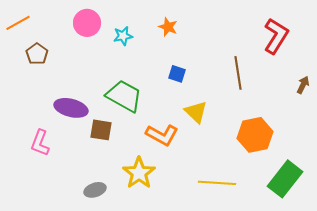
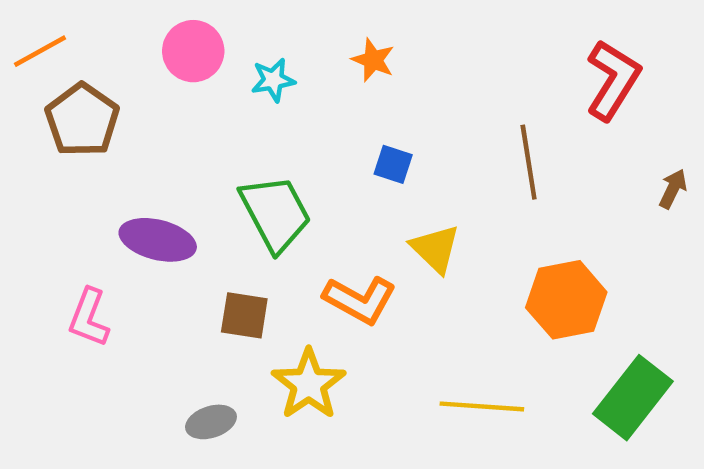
brown pentagon: (37, 54) -> (82, 120), size x1.5
green trapezoid: (124, 96) -> (275, 213), turned 33
brown square: (101, 130) -> (244, 315), moved

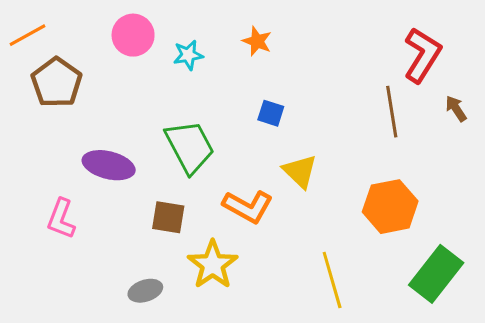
brown line: (529, 162) -> (392, 112), moved
brown arrow: (673, 189) -> (456, 109), moved, turned -60
yellow line: (482, 406) -> (332, 280), turned 70

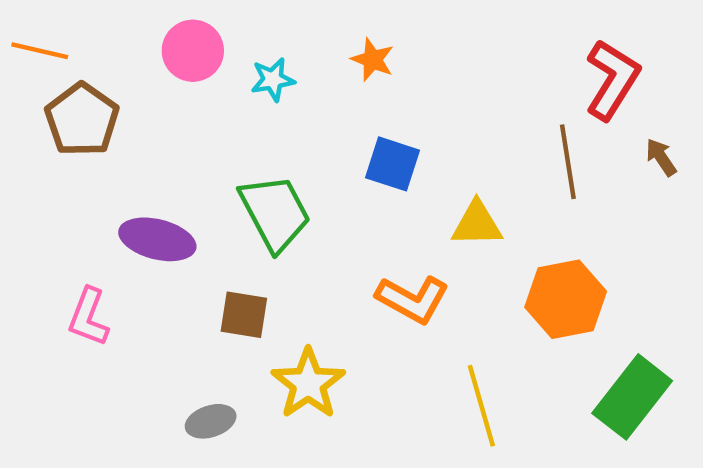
orange line: (27, 35) -> (40, 51), turned 42
blue square: (271, 113) -> (393, 164), size x1.4
yellow triangle: (300, 171) -> (477, 224), moved, turned -45
orange L-shape: (248, 207) -> (413, 299), moved

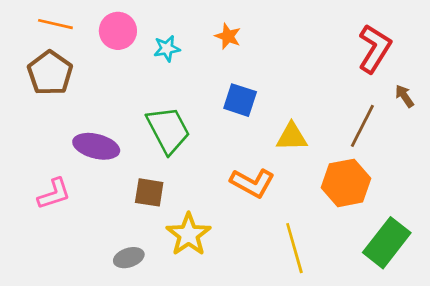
orange line: (40, 51) -> (55, 24), moved
brown line: (568, 162) -> (362, 126), moved, turned 36
pink L-shape: (89, 317) -> (54, 194), turned -129

